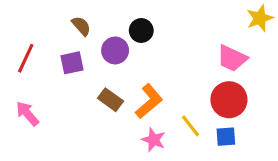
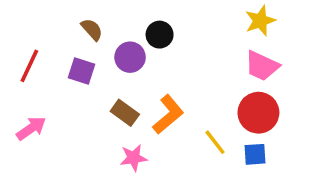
yellow star: (260, 18) -> (260, 21), moved
purple square: (72, 63) -> (81, 71), turned 30
pink arrow: (27, 114) -> (31, 128), turned 96
pink star: (154, 140) -> (134, 158), moved, turned -30

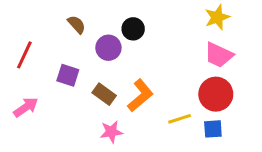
purple square: (81, 71) -> (68, 75), moved
yellow line: (215, 142) -> (180, 119), turned -70

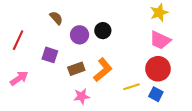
black circle: (133, 29) -> (103, 31), moved
brown rectangle: (104, 94) -> (76, 69), turned -56
blue square: (213, 129) -> (156, 94), turned 32

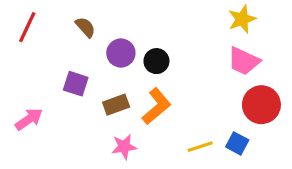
black circle: (103, 31) -> (156, 61), moved
red line: (18, 40) -> (27, 27), moved
red circle: (158, 69) -> (261, 105), moved
yellow line: (131, 87) -> (200, 147), moved

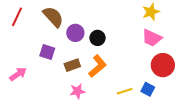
brown semicircle: (85, 27) -> (53, 17), size x1.6

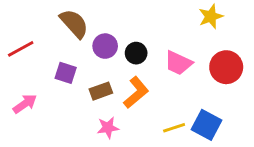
red line: (17, 17) -> (21, 49), moved, turned 36
pink trapezoid: (152, 38) -> (178, 63), moved
red circle: (163, 65) -> (226, 67), moved
blue square: (148, 89) -> (206, 125), size x1.5

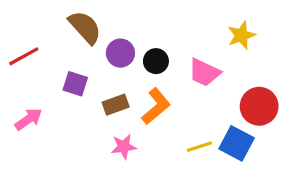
yellow star: (211, 16) -> (241, 35), moved
red circle: (226, 67) -> (259, 106), moved

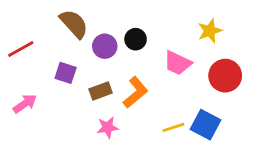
black circle: (156, 61) -> (136, 39), moved
red circle: (259, 106) -> (225, 76), moved

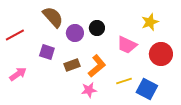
pink star: (108, 127) -> (89, 90), moved
yellow line: (173, 127) -> (124, 81), moved

